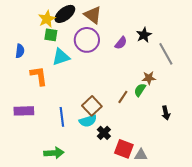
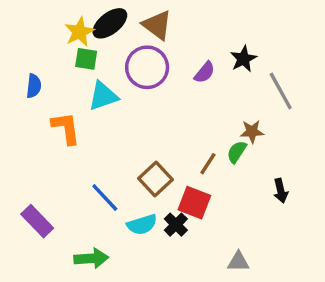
purple rectangle: (24, 111) -> (37, 221), moved, turned 48
blue line: (62, 117) -> (105, 198), turned -36
cyan semicircle: (88, 121) -> (142, 225), moved
red square: (124, 149) -> (194, 203), moved

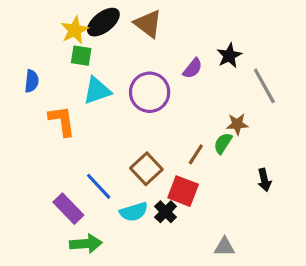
purple circle: (147, 67) -> (150, 92), moved
purple rectangle: (37, 221) -> (68, 209), moved

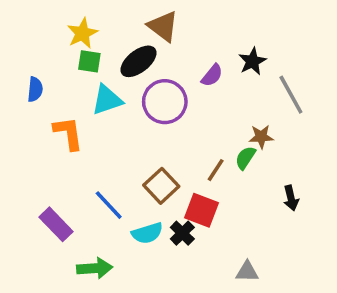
black ellipse: (103, 22) -> (138, 61), moved
purple rectangle: (68, 209) -> (56, 224), moved

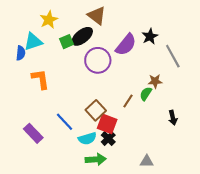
green square: (89, 61) -> (67, 42), moved, turned -32
purple semicircle: (212, 75) -> (126, 45), size x1.6
cyan triangle: (107, 100) -> (33, 42), moved
red square: (202, 210) -> (107, 124), moved
green arrow: (95, 268) -> (96, 159), moved

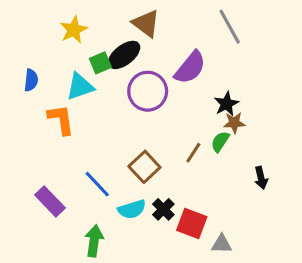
black star: (150, 36) -> (226, 104), moved
cyan triangle: (33, 42) -> (80, 86), moved
gray line: (173, 56) -> (230, 27), moved
red square: (107, 124) -> (192, 224), moved
green arrow: (96, 159) -> (94, 241), moved, turned -78

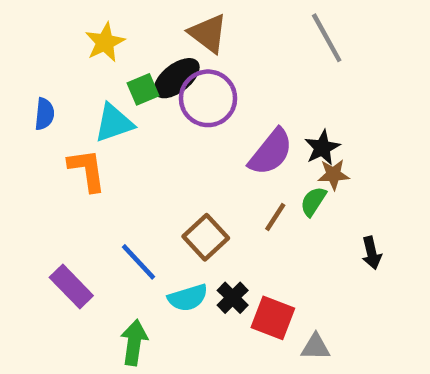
purple semicircle: (190, 68) -> (271, 152), moved
purple circle: (148, 91) -> (208, 98), moved

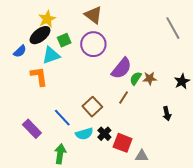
gray line: (327, 38) -> (173, 28), moved
black ellipse: (177, 78) -> (40, 35), moved
blue semicircle: (44, 114) -> (20, 51), turned 40
black star: (322, 148) -> (182, 81), moved
green semicircle: (313, 201) -> (136, 78), moved

